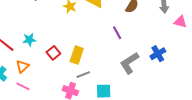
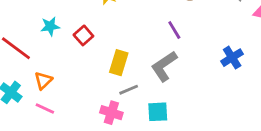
cyan star: (29, 40) -> (50, 26), moved
red square: (53, 53) -> (83, 35), moved
gray L-shape: (129, 63) -> (164, 66), moved

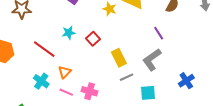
blue cross: (232, 58) -> (186, 81), moved
yellow rectangle: (119, 63) -> (119, 58), turned -42
pink cross: (111, 113) -> (90, 91), moved

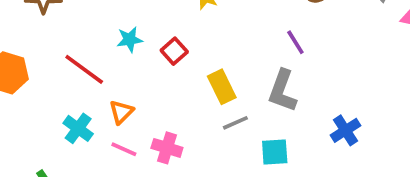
gray L-shape: (152, 60) -> (282, 91), turned -35

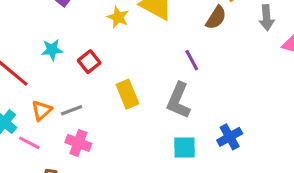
gray line: (235, 123) -> (72, 110), moved
pink line: (124, 149) -> (29, 143), moved
cyan square: (275, 152) -> (184, 148), moved

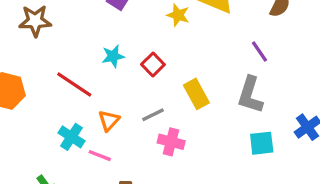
gray line: (72, 110) -> (153, 115), moved
pink cross: (78, 143) -> (171, 142), moved

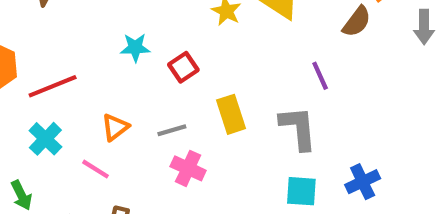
red line: (74, 85) -> (53, 86), moved, turned -66
gray L-shape: (250, 95) -> (298, 128), turned 147
cyan cross: (71, 137) -> (45, 139), moved

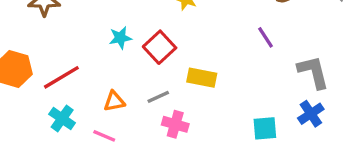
red square: (183, 67) -> (160, 47), size x1.4
yellow rectangle: (231, 114) -> (202, 78), turned -52
orange triangle: (115, 127) -> (114, 101), turned 35
gray L-shape: (298, 128) -> (313, 72), moved

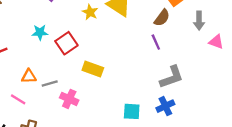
purple line: (266, 37) -> (156, 42), moved
gray L-shape: (313, 72) -> (172, 77), turned 76
gray line: (158, 97) -> (50, 84), moved

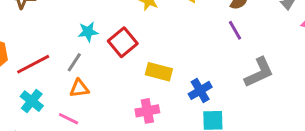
gray line: (50, 84) -> (74, 62), moved, turned -35
pink cross: (69, 99) -> (147, 111), moved, turned -30
blue cross: (165, 106) -> (200, 90), moved

